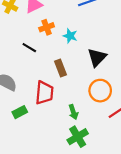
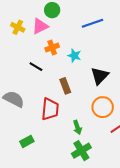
green rectangle: (20, 112) -> (27, 141), moved

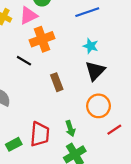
orange cross: (52, 47) -> (42, 39), size x1.5
cyan star: (74, 56) -> (91, 46), moved
red trapezoid: (50, 109) -> (40, 134), moved

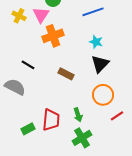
pink triangle: (28, 16) -> (41, 15), turned -30
black line: (24, 61) -> (28, 65), moved
brown rectangle: (57, 82) -> (66, 74), turned -42

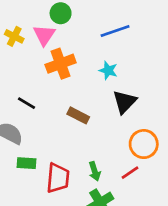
cyan star: (96, 42) -> (108, 70), moved
orange circle: (103, 95) -> (144, 144), moved
red line: (117, 116) -> (130, 173), moved
green rectangle: (28, 129) -> (27, 163), moved, turned 32

